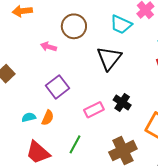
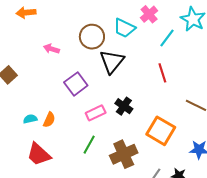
brown circle: (74, 26) -> (92, 37), moved
purple square: (57, 87) -> (76, 84), moved
green line: (75, 144) -> (89, 145), moved

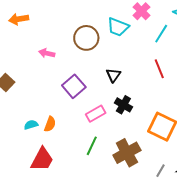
black triangle: (112, 62) -> (113, 75), moved, size x0.6
red trapezoid: (39, 154) -> (42, 159), turned -100

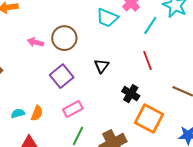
brown circle: (86, 38) -> (64, 38), moved
black cross: (123, 105) -> (131, 94), moved
pink rectangle: (96, 114) -> (73, 109), moved

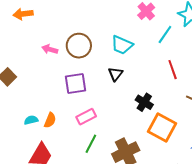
cyan trapezoid: (107, 18) -> (122, 45), moved
red line: (148, 60) -> (173, 70), moved
purple square: (62, 76) -> (75, 84), turned 30

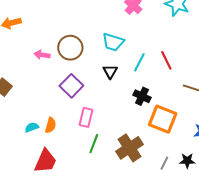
cyan line: (165, 34) -> (139, 62), moved
purple square: (75, 84) -> (71, 86), turned -30
pink rectangle: (86, 117) -> (86, 117), turned -42

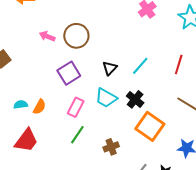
cyan trapezoid: (113, 42) -> (106, 98), moved
red line: (166, 60) -> (179, 64), moved, turned 30
brown cross: (130, 148) -> (111, 147), size x0.6

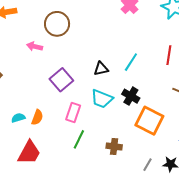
brown circle: (76, 36) -> (57, 24), moved
black triangle: (110, 68) -> (101, 69), turned 42
brown cross: (111, 147) -> (114, 146), turned 35

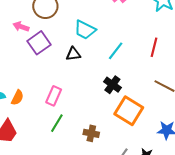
black triangle: (101, 69) -> (73, 54), moved
purple square: (61, 80) -> (39, 43), moved
cyan trapezoid: (102, 99) -> (85, 30), moved

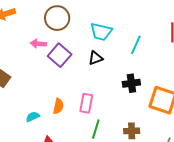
black cross: (112, 85) -> (131, 83), moved, turned -30
orange semicircle: (17, 98) -> (58, 106), moved

